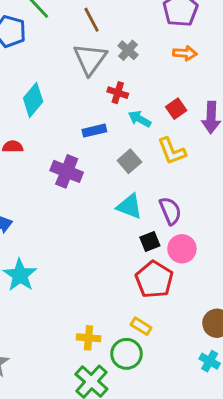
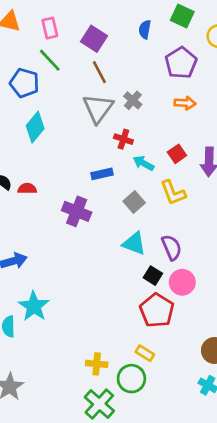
cyan diamond: (33, 100) -> (35, 127), moved
black square: (150, 241) -> (153, 276), turned -36

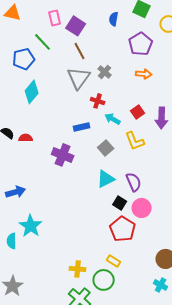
pink rectangle: (50, 28) -> (55, 18), moved
blue pentagon: (24, 83) -> (24, 59), turned -30
cyan triangle: (134, 243) -> (106, 179), turned -48

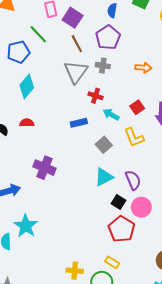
purple pentagon: (141, 44) -> (108, 37), moved
gray cross: (105, 72) -> (103, 66), turned -32
red semicircle: (26, 138) -> (27, 123), moved
purple cross: (63, 155) -> (44, 168), moved

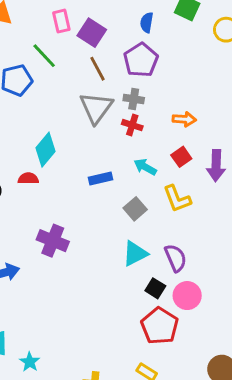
orange arrow: (143, 68) -> (184, 119), moved
cyan diamond: (27, 86) -> (46, 150), moved
red cross: (96, 96) -> (132, 125), moved
cyan star: (26, 226) -> (30, 362), moved, size x0.6

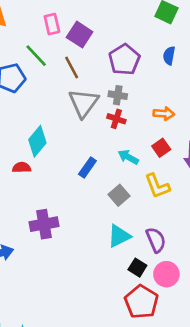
blue semicircle: (147, 22) -> (169, 56), moved
brown line: (98, 69) -> (72, 67), moved
blue rectangle: (100, 178) -> (87, 168), turned -42
purple cross: (53, 241) -> (44, 224), turned -32

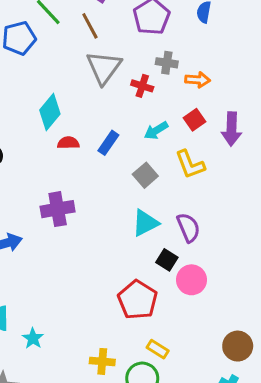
gray cross: (118, 95) -> (167, 63), moved
cyan arrow: (128, 157) -> (156, 131), turned -60
red semicircle: (22, 168) -> (68, 143), moved
pink circle: (166, 274) -> (191, 280), moved
red pentagon: (141, 302) -> (138, 300), moved

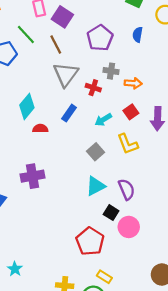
blue rectangle: (108, 143) -> (69, 113), moved

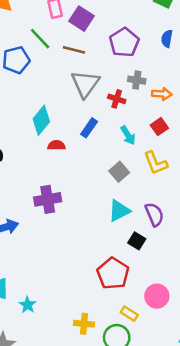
brown line: (56, 45) -> (74, 50), turned -48
cyan arrow: (103, 120) -> (128, 135), turned -91
pink circle: (129, 227) -> (157, 296), moved

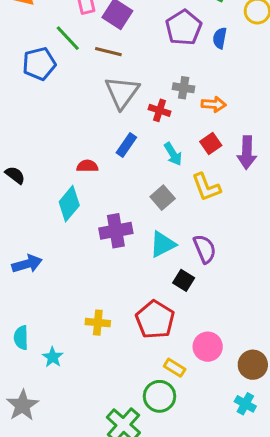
purple pentagon: (124, 42) -> (184, 28), moved
cyan diamond: (41, 120) -> (69, 204), moved
purple cross: (48, 199) -> (116, 231), moved
yellow cross: (84, 324) -> (98, 323), moved

